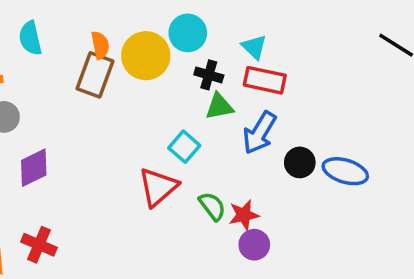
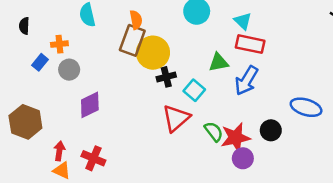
yellow circle: (146, 56) -> (153, 53), moved
black cross: (209, 75) -> (166, 77), moved, turned -30
black circle: (300, 162) -> (271, 130), moved
red star: (244, 215) -> (236, 138), size x1.4

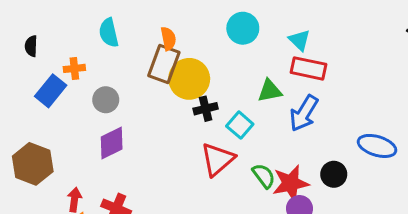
blue rectangle: (40, 62) -> (51, 91), size x1.5
gray circle: (69, 70) -> (106, 100), moved

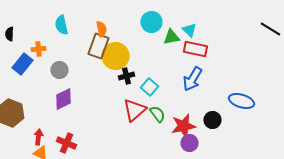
green triangle: (270, 91) -> (171, 37), moved
green semicircle: (264, 176) -> (157, 114), moved

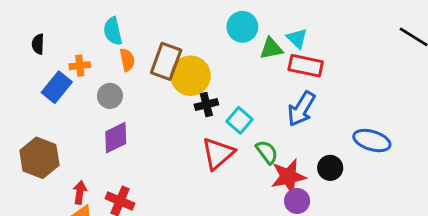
orange semicircle: (101, 29) -> (127, 60), moved
green semicircle: (157, 114) -> (267, 152), moved

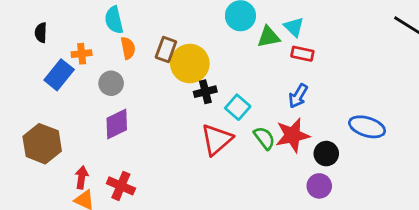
brown rectangle: (166, 61) -> (166, 49), size x0.7
red rectangle: (306, 66) -> (302, 54), size x0.7
blue arrow: (301, 109) -> (298, 96), size x0.7
red star: (288, 176) -> (293, 135), moved
purple circle: (297, 201) -> (319, 186), moved

